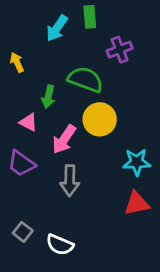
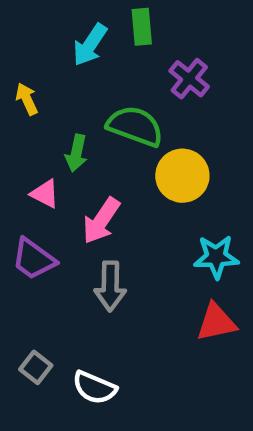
purple cross: (120, 50) -> (189, 79), turned -30
yellow circle: (100, 119) -> (182, 176), moved

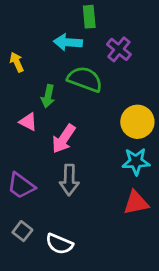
cyan arrow: (90, 45) -> (68, 42), moved, turned 60
yellow circle: (182, 176) -> (137, 122), moved
purple trapezoid: (34, 259) -> (21, 186), moved

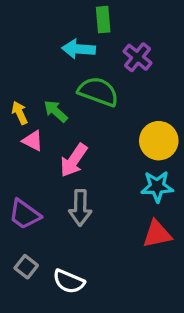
yellow arrow: (17, 62) -> (20, 113), moved
green arrow: (48, 96) -> (56, 111), turned 120

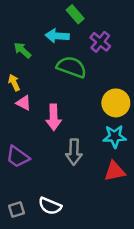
green rectangle: (103, 20) -> (75, 14), turned -36
green arrow: (56, 111) -> (22, 50), moved
pink arrow: (74, 160) -> (54, 117), turned -35
gray arrow: (80, 208) -> (74, 152), moved
gray square: (26, 267) -> (16, 210), moved, turned 35

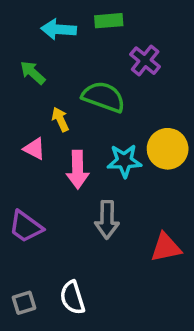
green rectangle: (75, 14) -> (109, 21), turned -54
cyan arrow: (57, 36) -> (59, 29), moved
yellow arrow: (14, 83) -> (60, 119), moved
cyan star: (115, 136) -> (124, 161), moved
white semicircle: (50, 206) -> (72, 298), turned 50

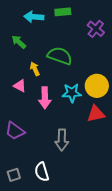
purple cross: (145, 61) -> (96, 29), moved
gray arrow: (107, 220) -> (62, 140), moved
red triangle: (166, 247) -> (96, 114), moved

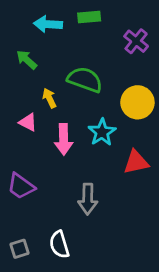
yellow circle: (97, 86) -> (137, 102), moved
cyan star: (72, 93) -> (102, 132), turned -30

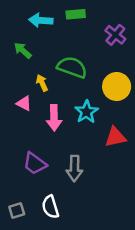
purple trapezoid: (21, 186) -> (35, 164), moved

